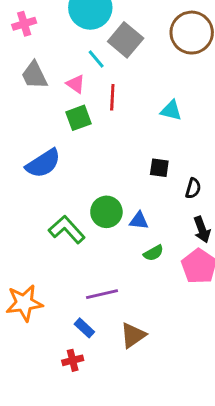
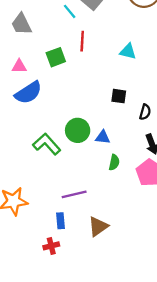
pink triangle: (76, 84) -> (19, 66), moved, turned -35
green semicircle: (153, 253) -> (114, 162), turned -49
blue rectangle: (84, 328) -> (60, 221), turned 42

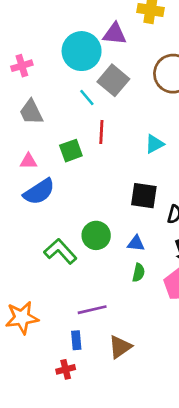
cyan triangle: (128, 51) -> (154, 144), turned -42
black square: (119, 96) -> (144, 196), size x1.5
blue triangle: (103, 137) -> (136, 243), moved

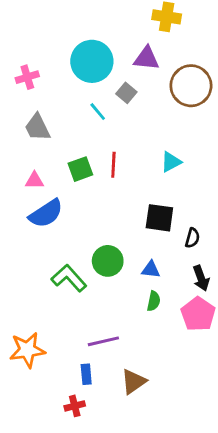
purple triangle: (115, 34) -> (146, 58), moved
gray square: (113, 80) -> (126, 93), size x0.6
red line: (101, 132) -> (113, 165), moved

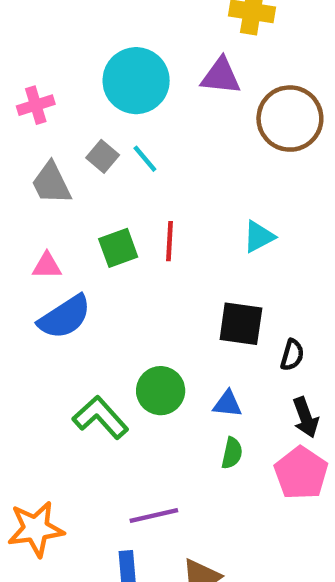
gray square: (126, 93) -> (103, 156), moved

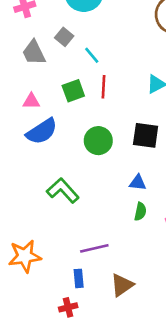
cyan line: (145, 159) -> (92, 55), moved
green circle: (161, 391) -> (98, 141), moved

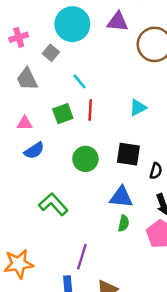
gray square: (64, 37) -> (51, 53), moved
blue semicircle: (42, 131) -> (34, 151), size x0.7
blue triangle: (138, 183) -> (121, 197), size x1.5
purple line: (94, 248) -> (82, 257), turned -60

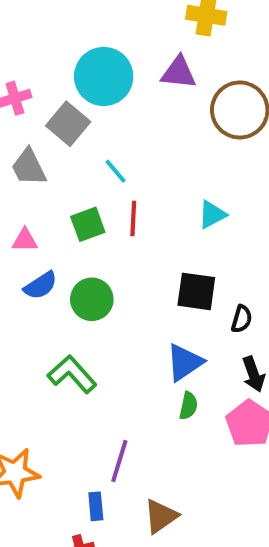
gray square: (51, 53) -> (68, 124), size x1.5
green circle: (85, 159) -> (92, 299), moved
blue triangle: (121, 197) -> (184, 362), turned -40

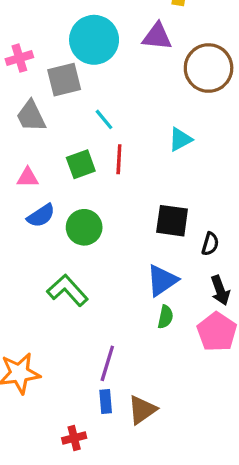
gray square: (68, 124) -> (64, 80), turned 36
cyan triangle: (212, 215) -> (180, 139), moved
blue rectangle: (96, 506) -> (106, 402), moved

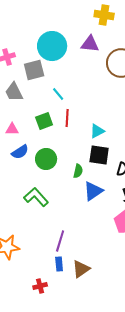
cyan triangle: (180, 139) -> (97, 131), moved
green semicircle: (165, 317) -> (78, 171), moved

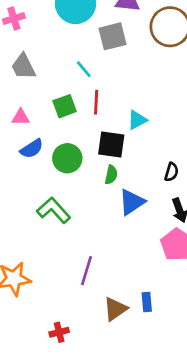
gray square: (34, 70) -> (113, 36), moved
black square: (99, 155) -> (111, 145), moved
blue rectangle: (59, 264) -> (147, 302), moved

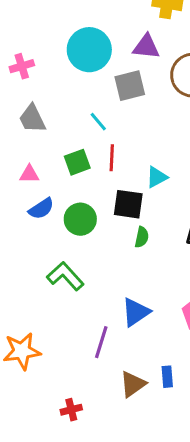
green semicircle: (111, 175) -> (142, 237), moved
blue triangle: (132, 202) -> (136, 312), moved

